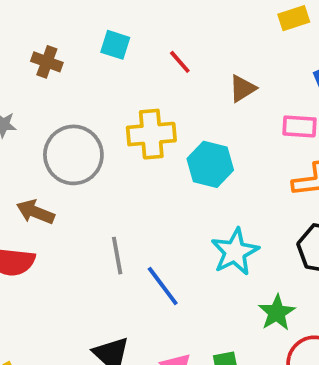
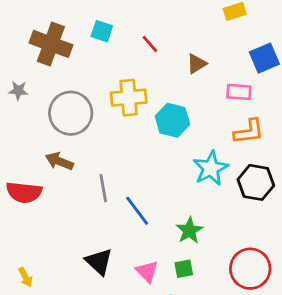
brown cross: (47, 62) -> (51, 44), size x1.8
brown arrow: (35, 212) -> (59, 161), moved
cyan star: (235, 252) -> (211, 168), moved
green star: (277, 313) -> (189, 231), moved

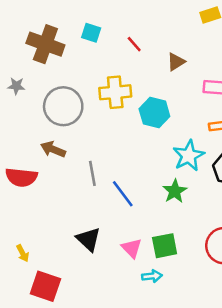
green star: (189, 231) -> (175, 191), moved
green square: (184, 269) -> (165, 246), size x1.5

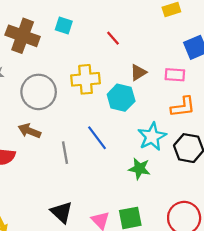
red line: (134, 44) -> (113, 38), moved
brown triangle: (176, 62) -> (138, 72), moved
green star: (175, 191) -> (139, 169), turned -30
blue line: (123, 194) -> (97, 138), moved

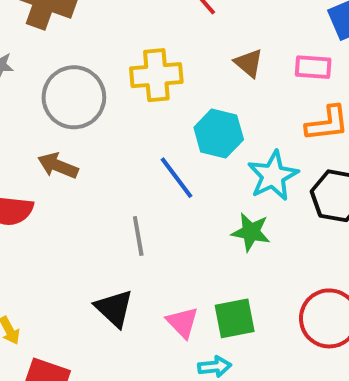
brown triangle: (138, 72) -> (249, 63), turned -48
cyan hexagon: (121, 98) -> (219, 133), moved
gray line: (65, 153) -> (138, 236), moved

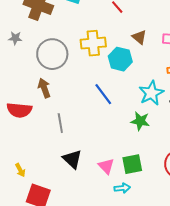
cyan hexagon: (219, 133) -> (120, 59), moved
brown arrow: (58, 166) -> (44, 88), turned 48
gray line: (138, 236) -> (60, 123), moved

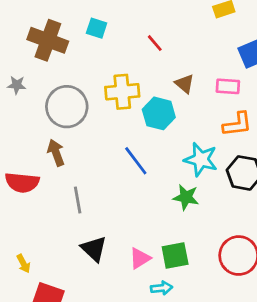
cyan star: (151, 93) -> (201, 159), turned -30
pink triangle: (106, 166) -> (140, 258), turned 42

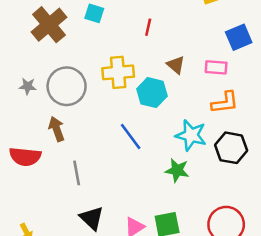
brown cross: (48, 40) -> (49, 25), turned 30
red line: (155, 43) -> (148, 27), turned 54
gray star: (17, 85) -> (28, 86), moved

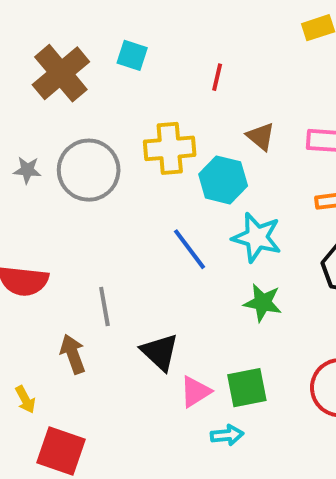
brown arrow: (57, 129) -> (73, 354), moved
cyan star: (191, 135) -> (257, 237), moved
black triangle: (92, 218) -> (160, 352), moved

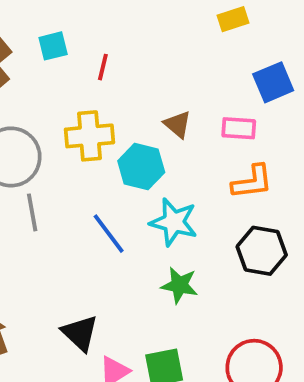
cyan square: (132, 55) -> (53, 46), turned -32
red line: (217, 77) -> (103, 67), moved
gray line: (104, 307) -> (32, 212), moved

